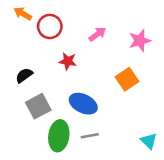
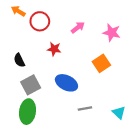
pink star: (140, 41) -> (112, 33), turned 30
black semicircle: (24, 75) -> (19, 60), turned -80
green ellipse: (59, 136) -> (28, 112), moved
gray line: (90, 136) -> (85, 108), moved

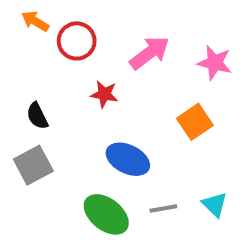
pink arrow: (78, 27) -> (150, 53), size x1.5
gray square: (31, 85) -> (33, 165), moved
green ellipse: (28, 112) -> (106, 214), moved, turned -60
cyan triangle: (119, 113) -> (215, 205), moved

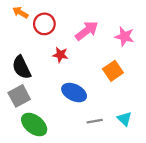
black semicircle: (37, 116) -> (22, 67), size x1.5
green ellipse: (106, 214) -> (34, 125), moved

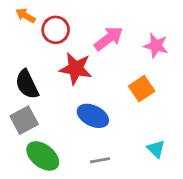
red star: (60, 55) -> (76, 69), size x1.6
gray line: (95, 121) -> (100, 160), moved

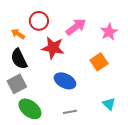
orange arrow: (26, 16) -> (18, 34), moved
pink star: (156, 46) -> (109, 32), turned 30

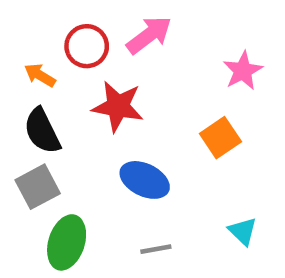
pink arrow: (76, 27) -> (149, 35), moved
green ellipse: (30, 109) -> (67, 242), turned 70

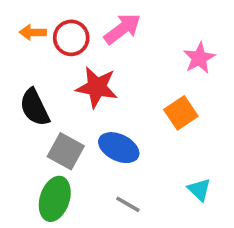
orange arrow: (40, 75) -> (33, 32), moved, turned -30
gray square: (38, 187) -> (66, 151), moved, turned -33
gray line: (156, 249) -> (128, 204), turned 40

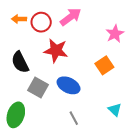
green ellipse: (55, 199) -> (16, 115), moved
gray line: (128, 204) -> (74, 118), turned 32

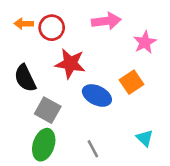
pink arrow: (71, 17) -> (106, 21), moved, turned 30
blue ellipse: (69, 85) -> (97, 95), moved
green ellipse: (16, 115) -> (44, 145), moved

